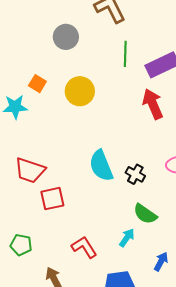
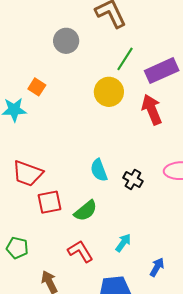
green line: (125, 54) -> (125, 59), turned 30
yellow circle: (80, 91) -> (109, 92), moved
cyan semicircle: (101, 166) -> (99, 170), size x0.7
green semicircle: (145, 214) -> (86, 211), moved, turned -75

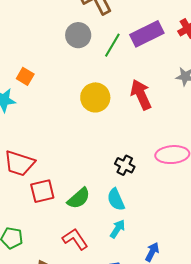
gray circle: (66, 41) -> (78, 35), moved
purple rectangle: (162, 71) -> (147, 34), moved
yellow circle: (109, 92) -> (95, 97), moved
cyan semicircle: (99, 170) -> (116, 199), moved

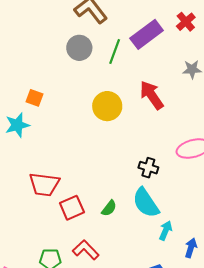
green semicircle: (79, 198) -> (109, 208), size x0.7
cyan semicircle: (116, 199) -> (146, 203), size x1.4
cyan arrow: (118, 229) -> (166, 231), moved
red L-shape: (75, 239) -> (86, 250), moved

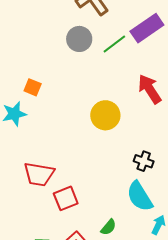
green line: (115, 52) -> (114, 44), turned 30
yellow circle: (107, 106) -> (105, 115), moved
green semicircle: (109, 208) -> (108, 227), moved

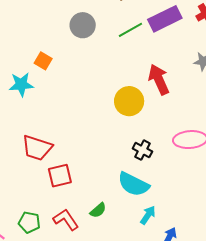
gray circle: (79, 39) -> (83, 25), moved
yellow circle: (105, 115) -> (129, 101), moved
cyan semicircle: (140, 196) -> (133, 184), turned -40

